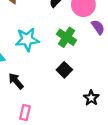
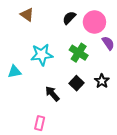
black arrow: (16, 81) -> (52, 94), moved
black star: (91, 98) -> (102, 81), moved

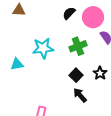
brown triangle: (27, 15) -> (19, 10), moved, turned -32
green cross: (79, 53) -> (78, 46), turned 36
black arrow: (52, 94) -> (80, 95), moved

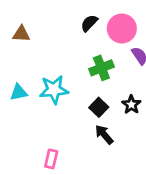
brown triangle: (19, 10) -> (21, 34), moved
cyan star: (43, 48) -> (54, 90), moved

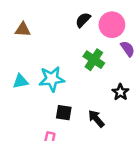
green cross: (101, 68) -> (94, 60), turned -35
black square: (99, 107) -> (64, 113), moved, turned -35

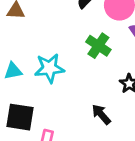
black square: (64, 113) -> (20, 117), moved, size x1.5

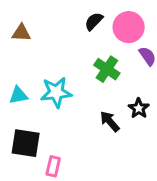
black arrow: (101, 114) -> (110, 121), moved

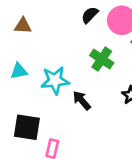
cyan triangle: (18, 95) -> (19, 71), moved
black arrow: (110, 121) -> (82, 101), moved

